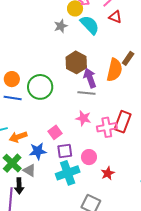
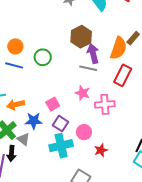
green circle: (40, 87) -> (43, 57), size x0.7
red rectangle: (123, 122) -> (123, 75), moved
purple square: (65, 151) -> (60, 124), turned 35

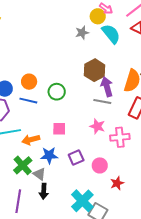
pink square: (53, 104) -> (59, 129), moved, turned 32
purple square: (60, 124) -> (76, 158), turned 35
cyan cross: (61, 146) -> (82, 201), moved, turned -30
black arrow: (11, 153) -> (44, 191), moved

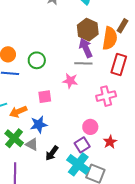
brown hexagon: (95, 70) -> (88, 30), moved
pink star: (97, 126) -> (70, 81), moved
purple square: (76, 158) -> (82, 145), moved
black arrow: (44, 191) -> (52, 153), moved, turned 42

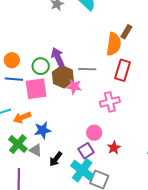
brown hexagon: (88, 30) -> (63, 77), moved
purple arrow: (86, 48) -> (58, 57), moved
pink square: (45, 97) -> (36, 89), moved, size x1.6

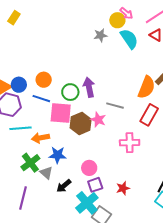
brown hexagon: (63, 77) -> (81, 124), moved
pink circle: (94, 133) -> (89, 168), moved

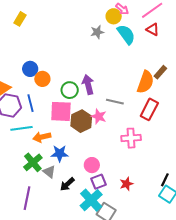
yellow rectangle: (14, 18) -> (20, 19), moved
blue circle: (19, 85) -> (30, 69), moved
blue line: (41, 99) -> (30, 103), moved, turned 60

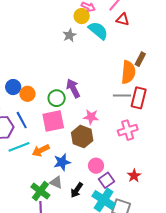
gray line: (115, 102) -> (122, 96), moved
brown hexagon: (81, 121) -> (82, 137), moved
green cross: (33, 162) -> (40, 191), moved

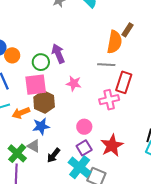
red rectangle: (139, 98) -> (124, 82), moved
brown hexagon: (82, 137) -> (44, 102), moved
pink circle: (96, 166) -> (84, 127), moved
red star: (134, 176) -> (112, 146), size x1.6

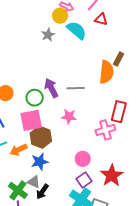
gray line: (106, 65) -> (76, 88), moved
black arrow: (54, 155) -> (42, 192), moved

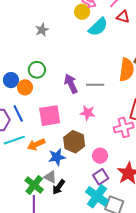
cyan semicircle: (77, 30) -> (98, 27), turned 95
gray star: (48, 35) -> (42, 30), moved
green circle: (35, 98) -> (37, 70), moved
brown hexagon: (41, 137) -> (74, 142), moved

